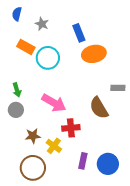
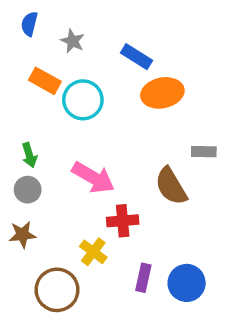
blue rectangle: (79, 33) -> (136, 57), turned -36
brown star: (33, 136) -> (22, 235), moved

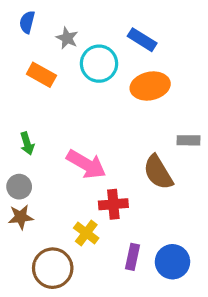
blue rectangle: (136, 57) -> (142, 40), moved
cyan circle: (83, 100) -> (99, 64), moved
gray circle: (28, 190) -> (19, 187), moved

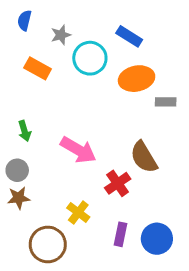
gray star: (67, 38) -> (61, 35), turned 30
gray rectangle: (188, 140) -> (166, 102), moved
red cross: (113, 204) -> (118, 183), moved, turned -30

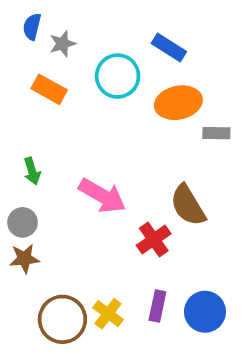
gray star: (61, 35) -> (62, 44), moved
yellow cross: (78, 212) -> (108, 314), moved

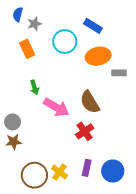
orange rectangle: (49, 89) -> (27, 49), turned 36
green arrow: (32, 171) -> (34, 87), moved
brown semicircle: (188, 205) -> (90, 102), moved

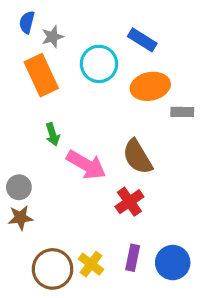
orange rectangle: (27, 49) -> (41, 75), size x1.4

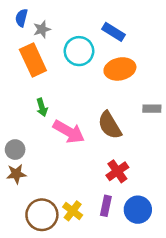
gray rectangle: (182, 112) -> (152, 109), moved
red cross: (129, 202) -> (117, 171), moved

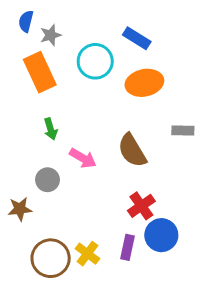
pink arrow: (69, 132) -> (83, 158), size x0.7
gray circle: (15, 150) -> (47, 180), moved
blue circle: (138, 210) -> (161, 235), moved

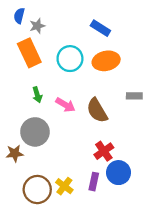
cyan circle: (95, 61) -> (70, 59), moved
pink arrow: (83, 158) -> (65, 105), moved
gray circle: (47, 180) -> (35, 132), size x1.6

